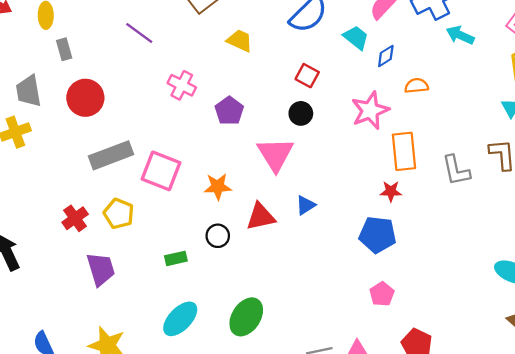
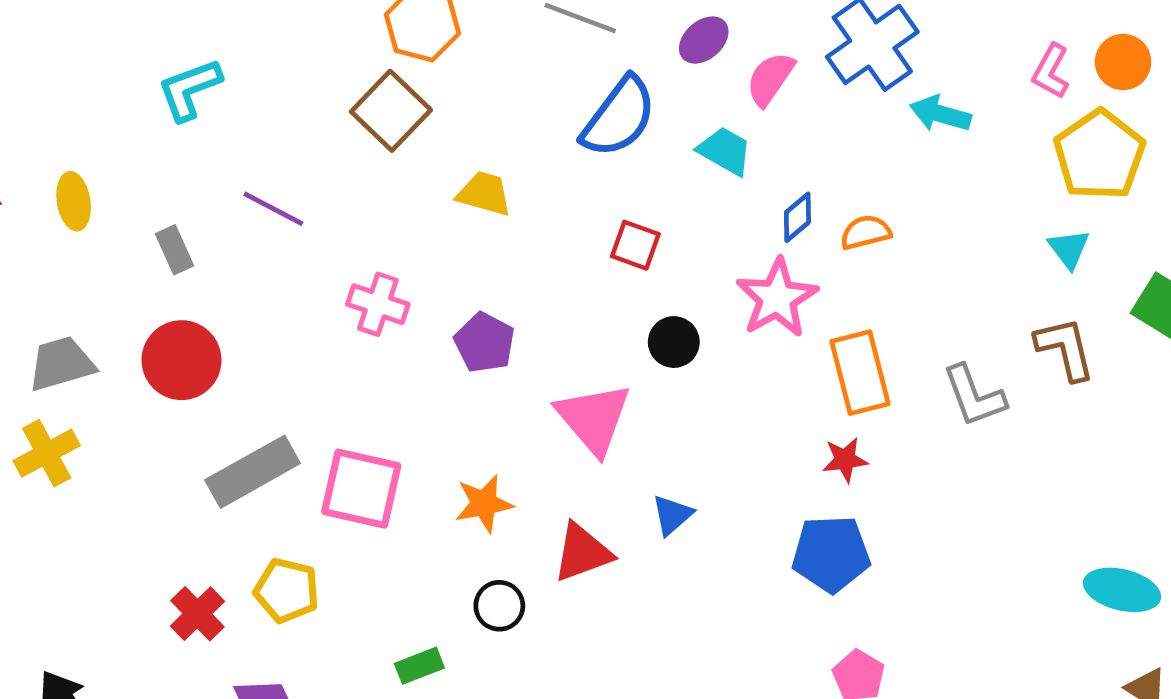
gray rectangle: (64, 49) -> (174, 250), moved
blue diamond: (386, 56) -> (797, 217), moved
gray trapezoid: (29, 91) -> (61, 364), turned 92
black circle: (301, 113) -> (674, 342), moved

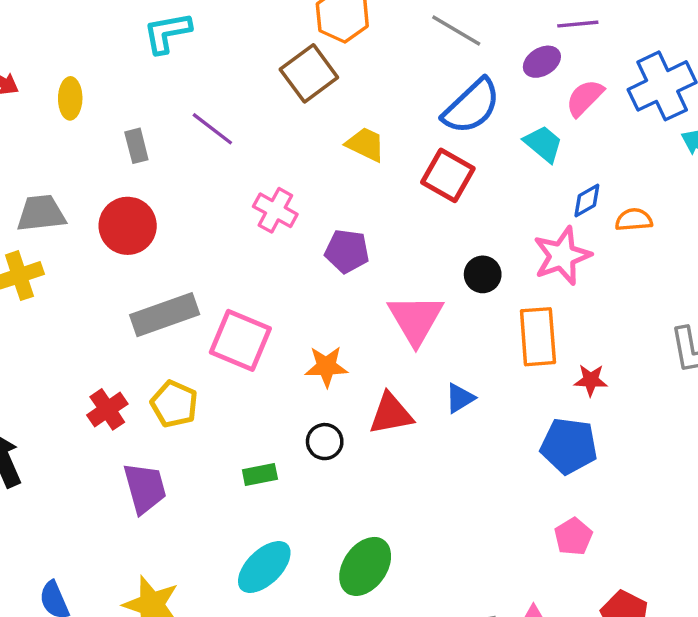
red square: (635, 245) -> (448, 175), moved, size x1.4
purple pentagon: (485, 343) -> (347, 251), turned -30
orange rectangle: (860, 373) -> (538, 337), moved

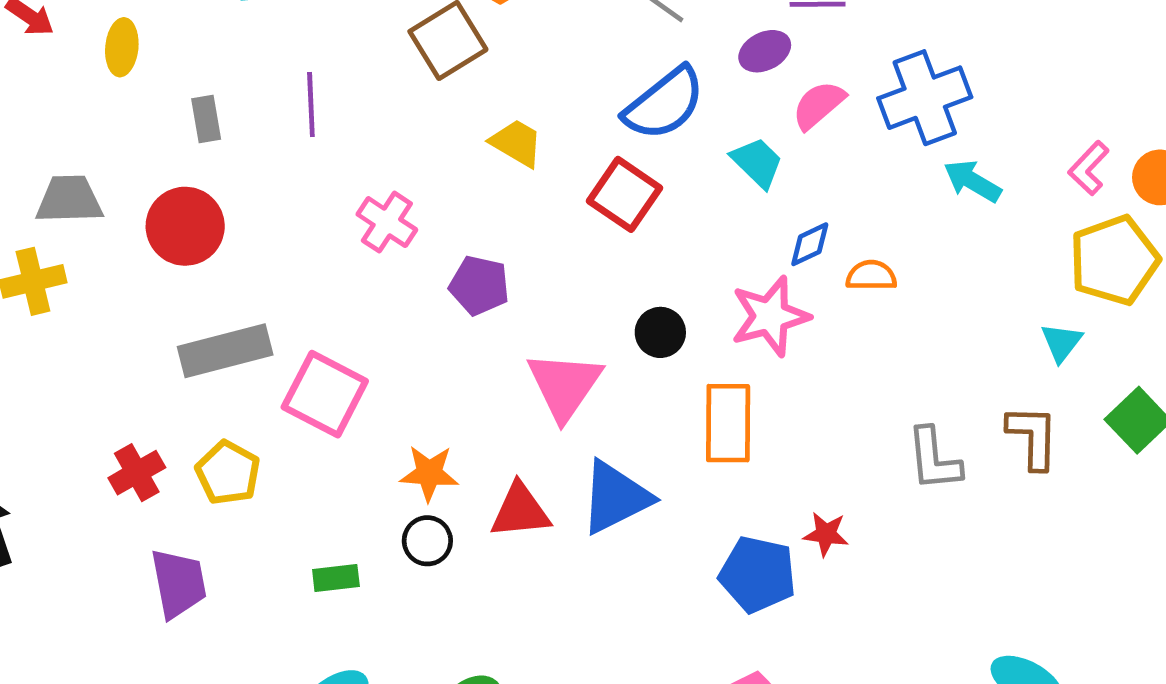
purple line: (212, 129) -> (311, 105), turned 45
orange star: (326, 366) -> (429, 473), moved
red star: (591, 380) -> (826, 534), moved
blue triangle: (460, 398) -> (616, 497), size x1.8

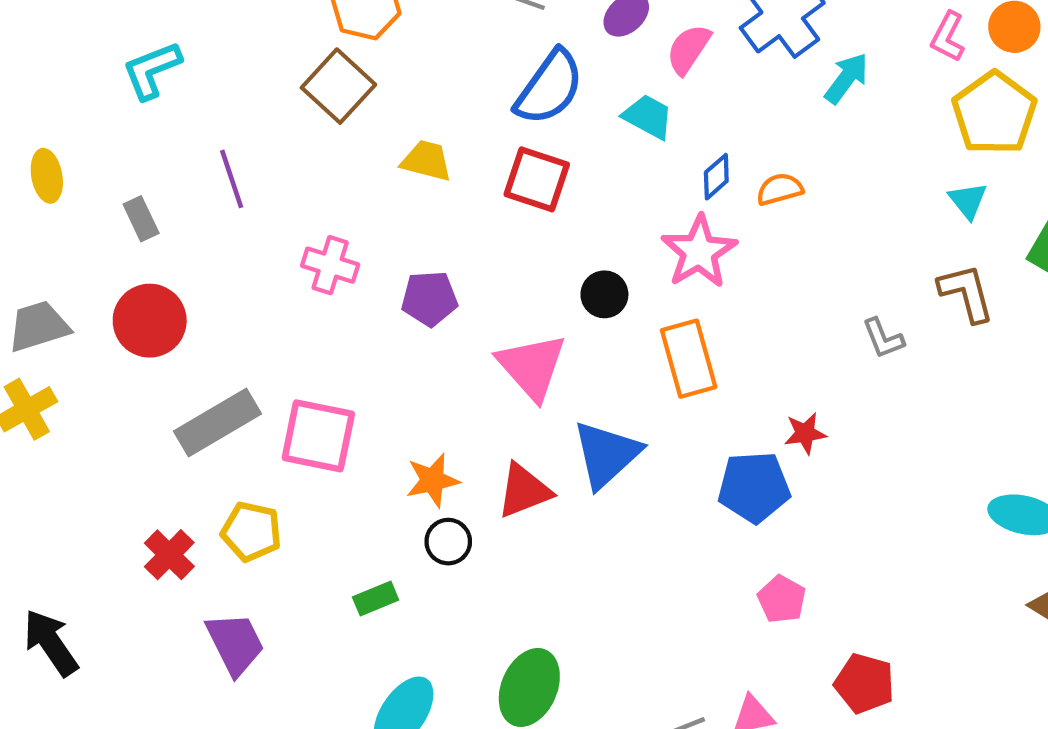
cyan arrow: (972, 181) -> (846, 78), turned 112
gray L-shape: (934, 459) -> (883, 338), size x0.7

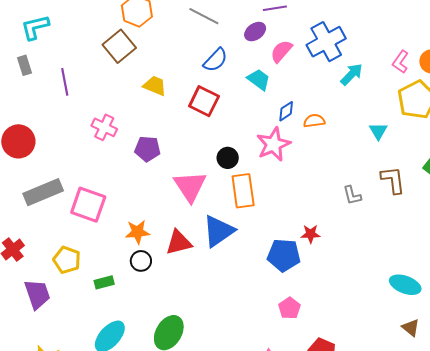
blue semicircle: (549, 88) -> (215, 60), size x0.7
cyan triangle: (968, 201) -> (378, 131), moved
gray rectangle: (141, 219) -> (25, 65), moved
orange rectangle: (689, 359) -> (243, 191), moved
yellow pentagon: (251, 531) -> (67, 260), moved

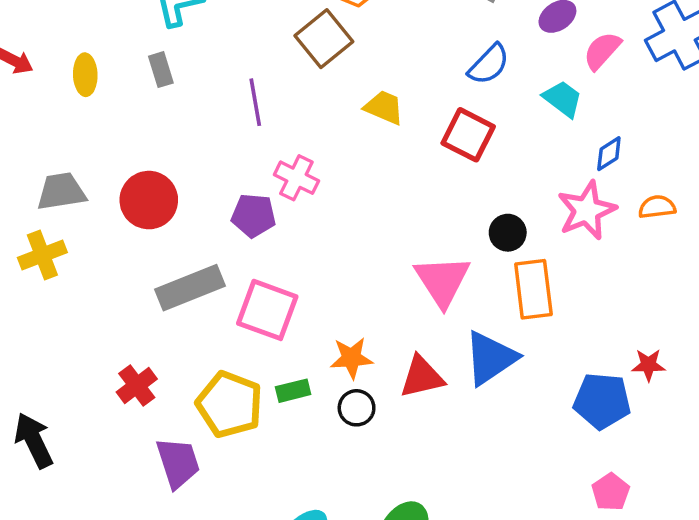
purple line: (65, 82) -> (255, 102), moved
orange semicircle: (314, 121) -> (657, 207), moved
purple pentagon: (148, 149) -> (254, 216), moved
yellow pentagon: (67, 260) -> (229, 404), size x1.4
green rectangle: (104, 282) -> (293, 391), moved

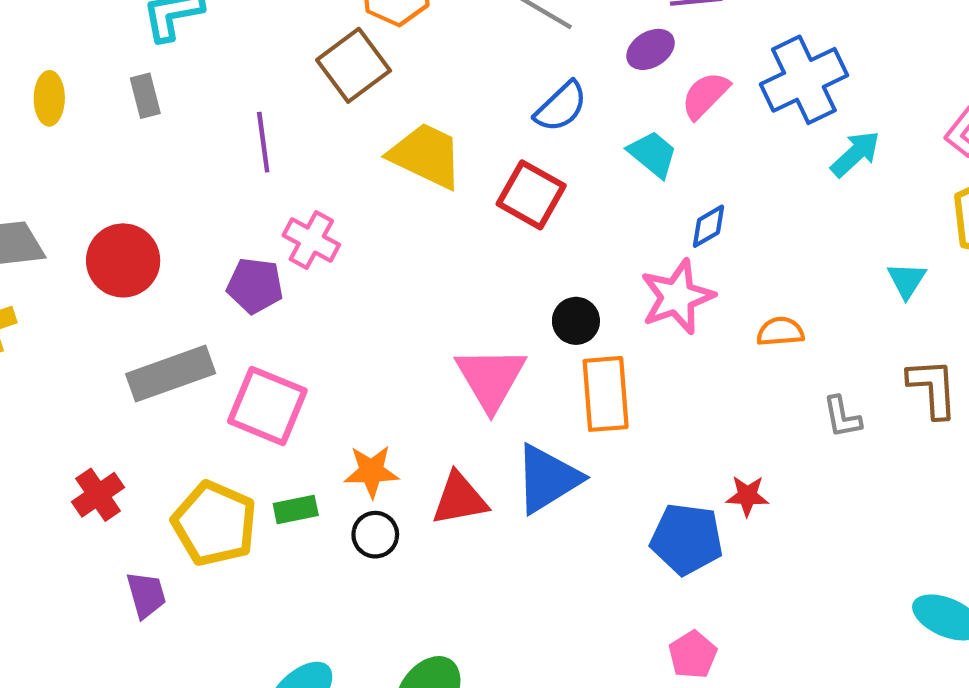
yellow trapezoid: (384, 107) -> (426, 155), size x1.5
orange semicircle: (657, 207) -> (780, 332), moved
purple trapezoid: (178, 463) -> (146, 595), size x0.7

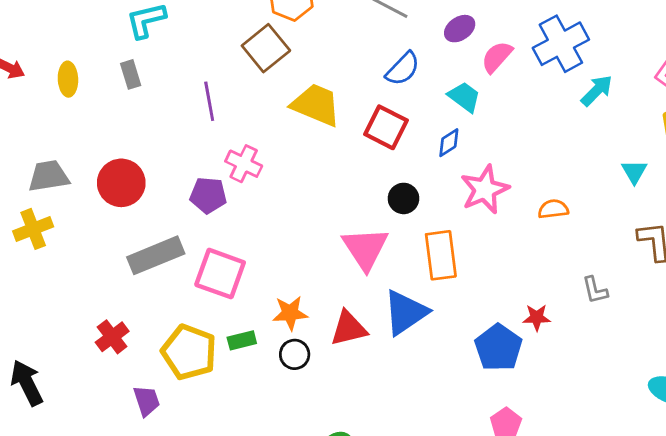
blue diamond: (708, 226) -> (449, 143), moved
black circle: (576, 321) -> (403, 198), moved
gray L-shape: (842, 417) -> (595, 290), moved
blue pentagon: (687, 539) -> (498, 348), turned 30

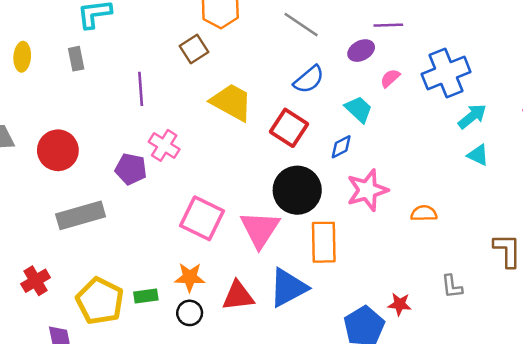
brown square: (266, 48) -> (194, 49), size x0.7
pink semicircle: (497, 57) -> (390, 78), size x0.7
cyan triangle: (634, 172) -> (478, 155), moved, turned -40
black circle: (403, 198) -> (297, 190), size x1.8
pink square: (220, 274) -> (202, 218), moved

